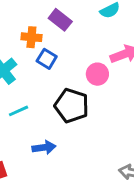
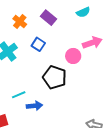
orange cross: (31, 37) -> (20, 22), moved, turned 32
cyan line: (19, 111) -> (19, 95), moved

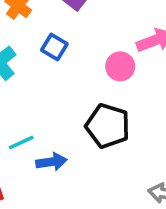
black pentagon: (55, 77) -> (108, 126), moved

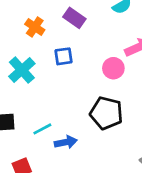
blue square: (54, 47) -> (63, 56), turned -36

